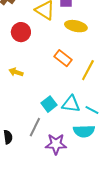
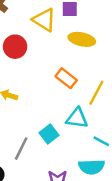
cyan triangle: (71, 104) -> (77, 118), moved
gray line: (35, 127) -> (21, 149), moved

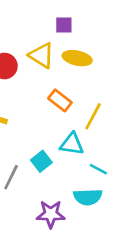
yellow triangle: (44, 20) -> (41, 55), moved

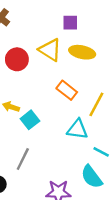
cyan square: (41, 161) -> (30, 120), moved
cyan semicircle: (88, 197) -> (92, 177), turned 55

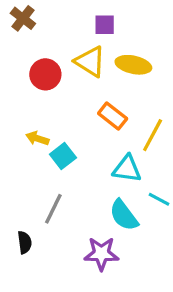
purple square: (70, 23) -> (105, 25), moved
cyan semicircle: (92, 177) -> (124, 215), moved

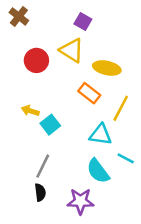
purple square: (105, 25) -> (83, 21), turned 30
yellow ellipse: (133, 65) -> (107, 68), moved
black semicircle: (25, 242) -> (40, 192), moved

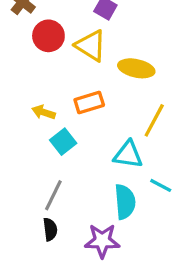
red circle: (36, 60) -> (48, 36), moved
orange rectangle: (89, 93) -> (89, 103), moved, turned -55
yellow arrow: (30, 111) -> (44, 112), moved
cyan semicircle: (98, 171) -> (125, 202), turned -148

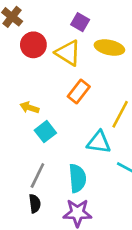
yellow ellipse: (136, 68) -> (109, 48), moved
orange rectangle: (89, 103) -> (79, 92), moved, turned -35
cyan semicircle: (125, 202) -> (77, 178), moved

